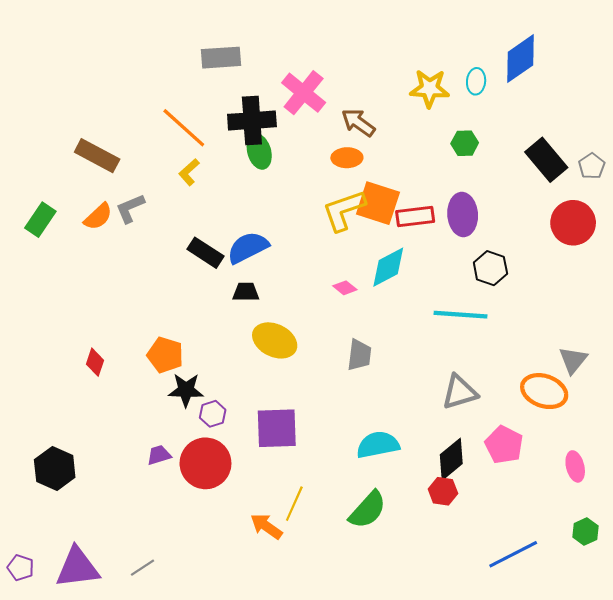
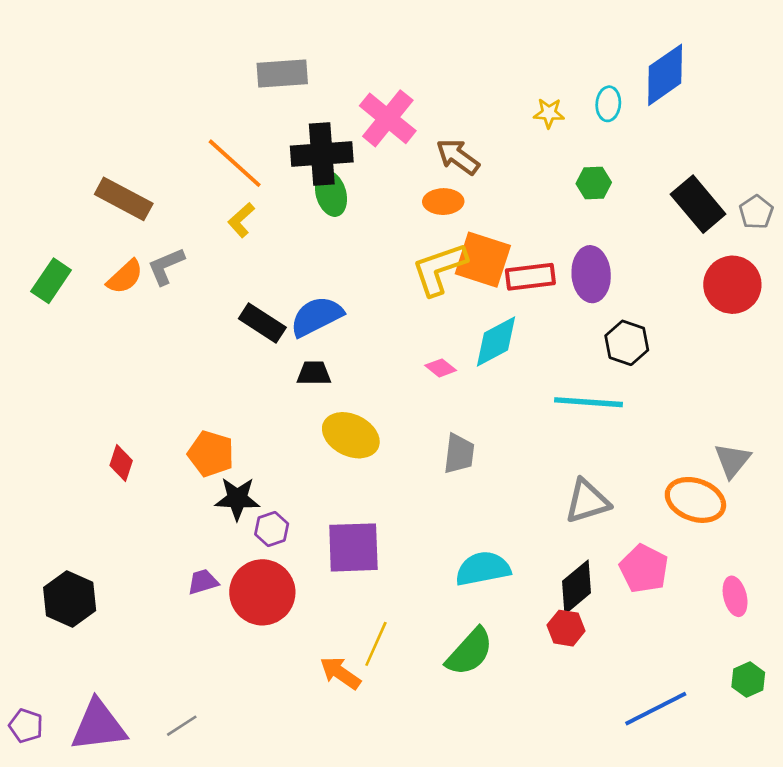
yellow star: (430, 89) -> (549, 113), size x0.6

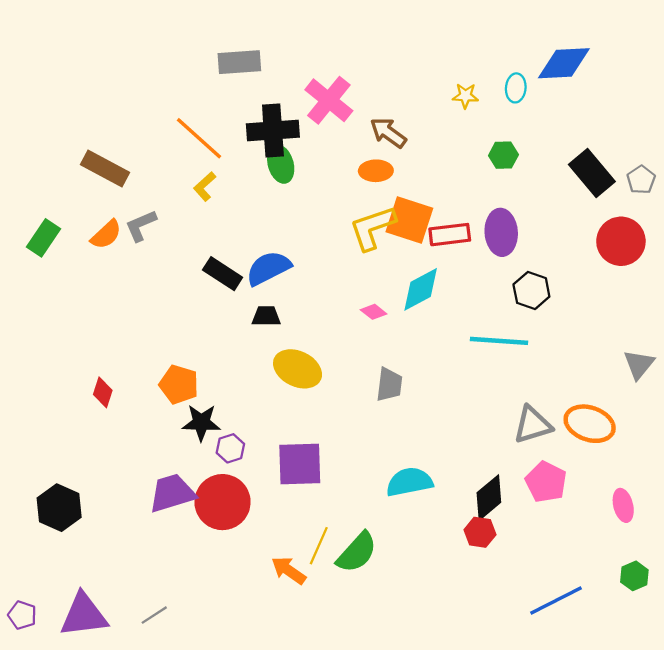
blue diamond: (665, 75) -> (564, 63), turned 32
gray triangle: (732, 460) -> (639, 364), moved
gray triangle: (587, 501) -> (533, 425), moved
purple trapezoid: (203, 582) -> (172, 493), size x1.8
green semicircle: (470, 652) -> (357, 552), moved

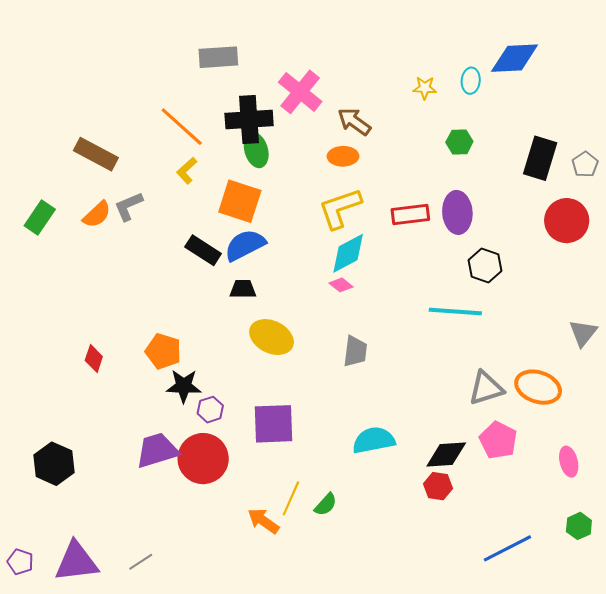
black rectangle: (592, 173) -> (540, 158), turned 57
orange square: (409, 220) -> (240, 201), moved
cyan diamond: (421, 289) -> (348, 253), moved
black diamond: (489, 498) -> (446, 454), turned 36
green semicircle: (357, 552) -> (326, 505), size x0.6

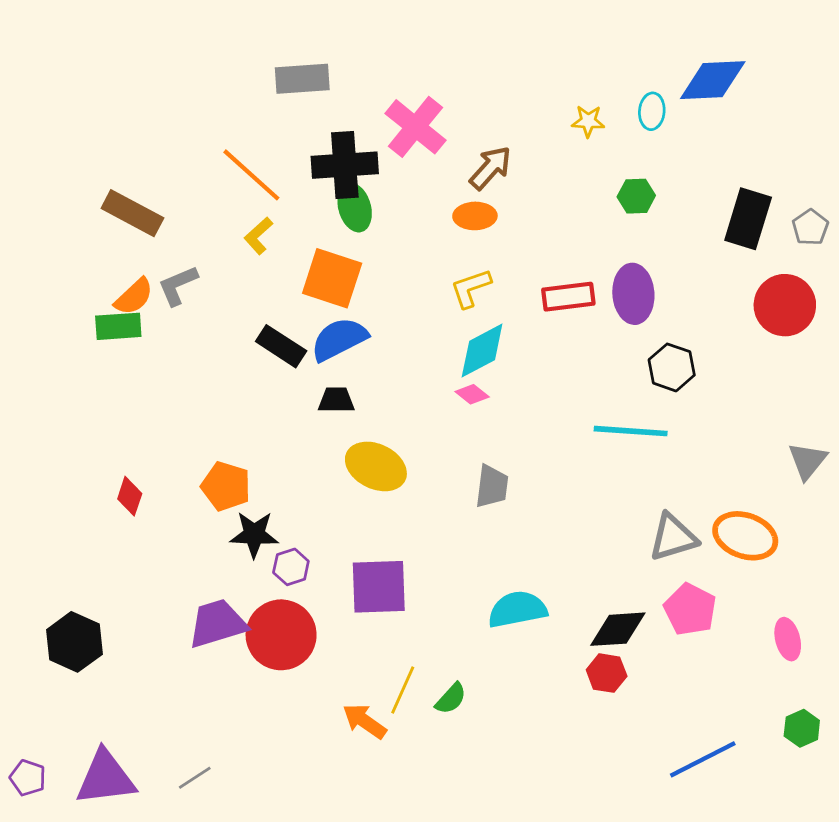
brown arrow: (354, 122) -> (491, 168), turned 96
yellow L-shape: (340, 208) -> (471, 288), size x0.7
green rectangle: (40, 218) -> (118, 326), moved, turned 52

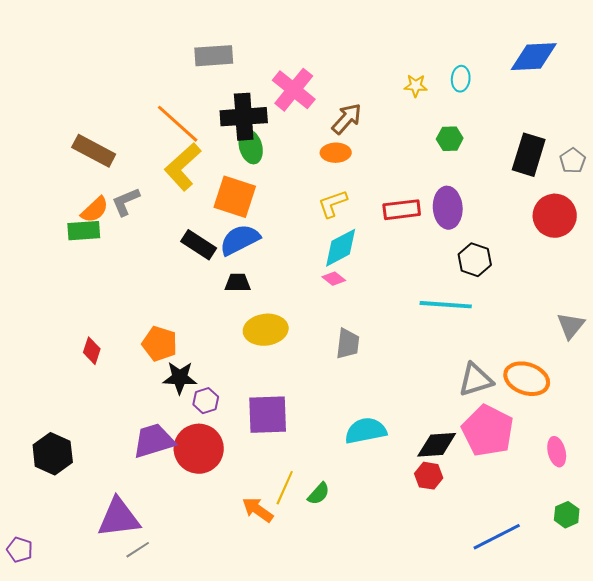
blue diamond: (713, 80) -> (534, 57), moved
yellow L-shape: (258, 236) -> (183, 167), size x1.8
yellow ellipse: (376, 466) -> (266, 330), turned -33
pink pentagon: (690, 609) -> (488, 431), size x1.4
purple triangle: (106, 778) -> (119, 518), moved

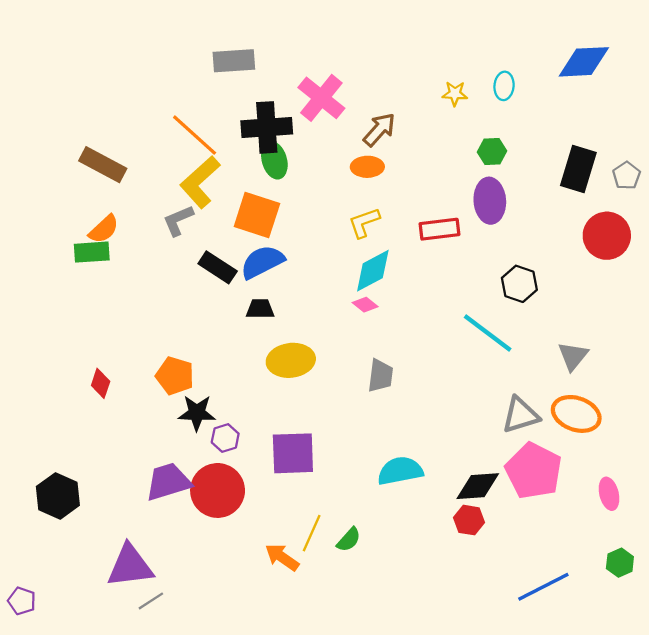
gray L-shape: (126, 202) -> (178, 220), moved
purple ellipse: (448, 208) -> (490, 201), moved
cyan line: (446, 305) -> (488, 333), turned 33
gray triangle: (571, 326) -> (573, 356), moved

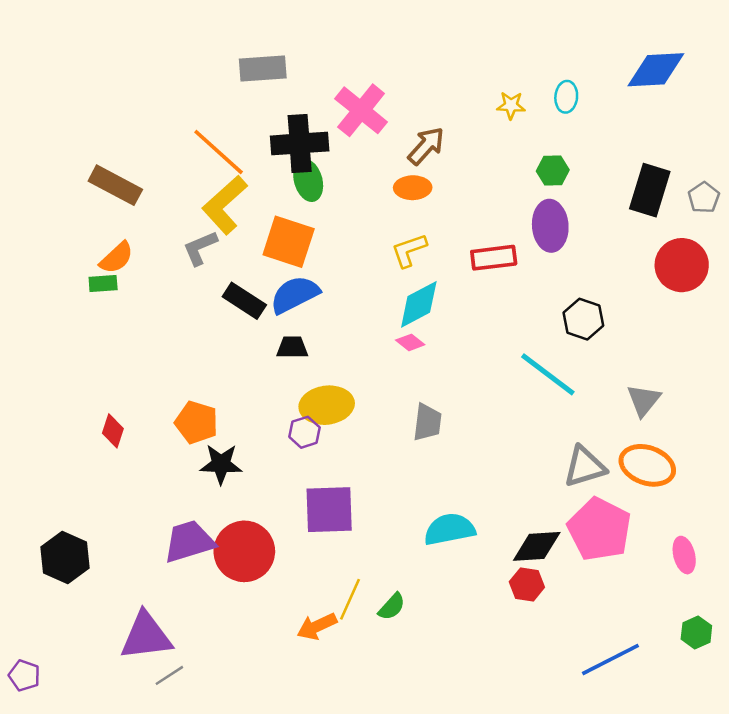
green rectangle: (92, 252) -> (103, 284), size x0.7
purple hexagon: (225, 438) -> (305, 432), moved
orange arrow: (282, 557) -> (317, 626), turned -60

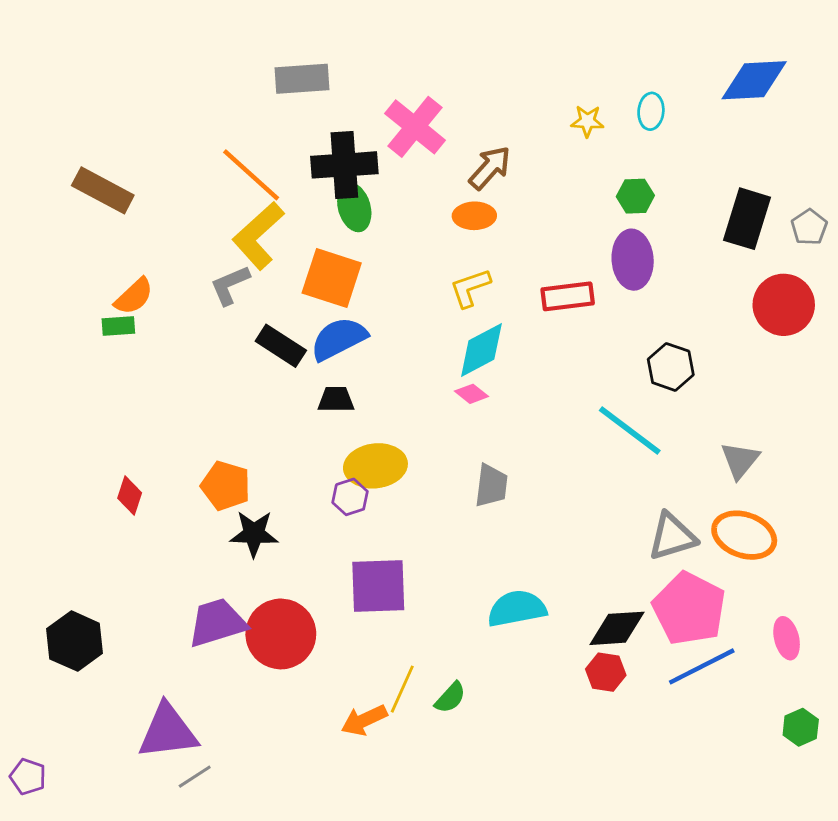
brown rectangle: (115, 185) -> (103, 190), moved
blue line: (610, 659) -> (702, 666), moved

